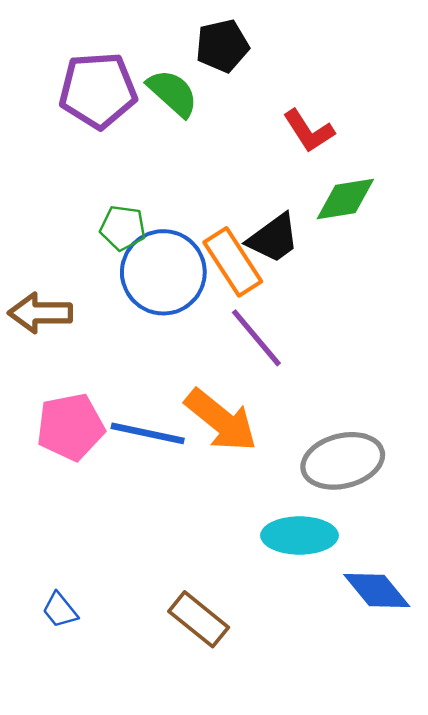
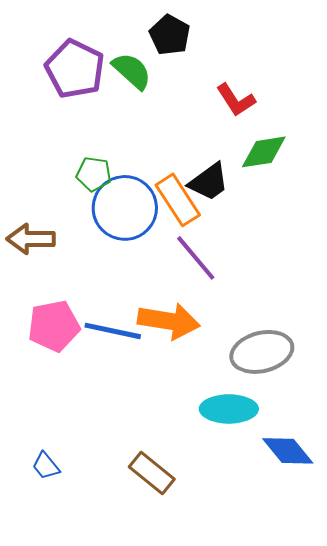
black pentagon: (222, 46) -> (170, 35), turned -30
purple pentagon: (98, 90) -> (75, 69), turned 30
orange arrow: (221, 420) -> (169, 321), turned -30

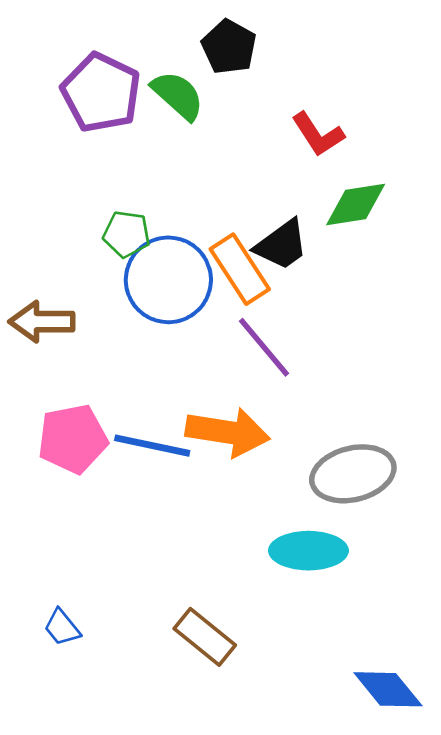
blue diamond: (288, 451) -> (388, 689), moved

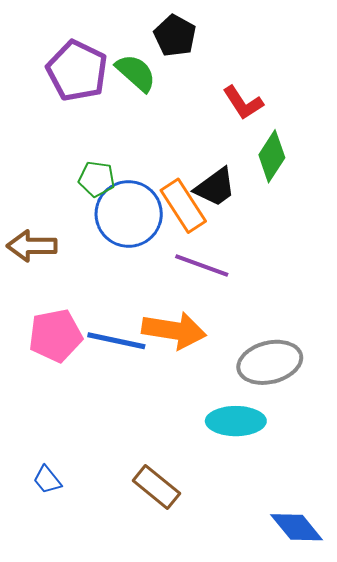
green diamond: (356, 204) -> (272, 156), turned -48
purple line: (264, 347) -> (202, 265), turned -30

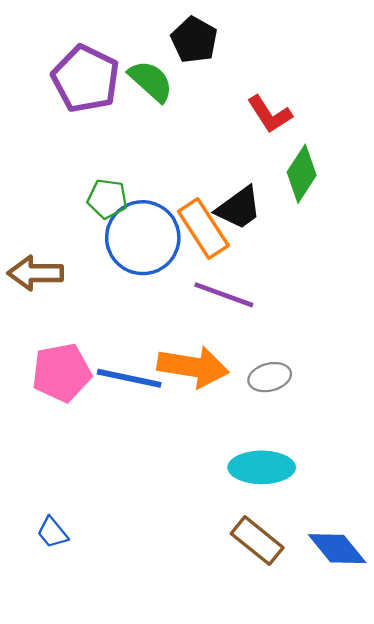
gray ellipse: (270, 362) -> (270, 377), moved, size x0.6
brown rectangle: (156, 487) -> (257, 541), moved
blue diamond: (297, 527) -> (337, 549), moved

